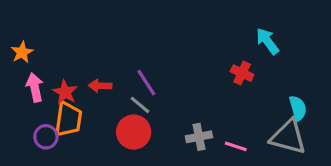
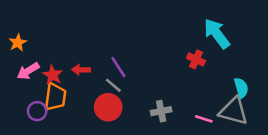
cyan arrow: (268, 41) -> (217, 34), size x1.4
pink arrow: (35, 87) -> (28, 71), turned -110
pink line: (236, 146) -> (204, 119), moved

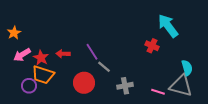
gray line: (113, 85) -> (104, 67), moved
orange trapezoid: (55, 97) -> (43, 75), turned 100

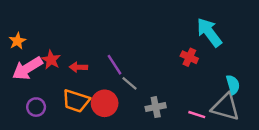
pink arrow: (22, 55) -> (27, 68), size x1.4
red star: (41, 58) -> (51, 60), moved
orange trapezoid: (43, 75) -> (76, 101), moved

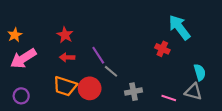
red star: (51, 60) -> (65, 35), moved
purple circle: (36, 107) -> (21, 96), moved
gray triangle: (225, 107) -> (193, 92), size x0.7

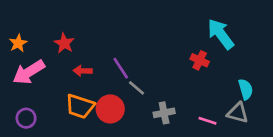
red star: (65, 35) -> (64, 43), moved

